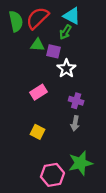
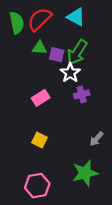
green arrow: (65, 32) -> (77, 52), moved, size x1.6
purple cross: (76, 101) -> (82, 94), moved, turned -32
gray arrow: (75, 123) -> (96, 139), moved, turned 32
pink hexagon: (52, 175) -> (37, 186), moved

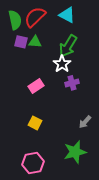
purple square: (57, 55) -> (21, 42), moved

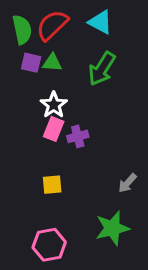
white star: (62, 64) -> (54, 105), moved
purple cross: (72, 83) -> (78, 136), moved
pink rectangle: (36, 86) -> (54, 129), turned -35
yellow square: (35, 123) -> (52, 185), turned -32

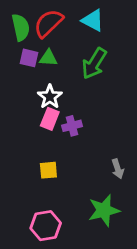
gray arrow: (127, 183) -> (118, 169), turned -60

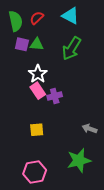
red semicircle: (48, 23) -> (37, 18), size x0.6
pink rectangle: (50, 119) -> (38, 91), turned -56
gray arrow: (118, 169) -> (89, 129), turned 128

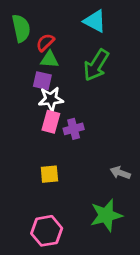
red semicircle: (37, 18) -> (45, 42), moved
purple square: (22, 44) -> (42, 81), moved
white star: (38, 74) -> (51, 99), turned 30
pink rectangle: (38, 91) -> (51, 122), turned 49

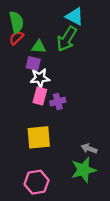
red semicircle: (45, 42) -> (16, 38), moved
green arrow: (96, 65) -> (67, 39), moved
gray arrow: (120, 173) -> (89, 149), moved
yellow square: (49, 174) -> (39, 137), size x1.6

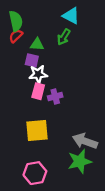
green arrow: (67, 39) -> (64, 37), size x0.7
gray arrow: (89, 149) -> (85, 141), size x1.6

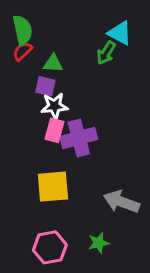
cyan triangle: (71, 16) -> (120, 33), moved
green arrow: (64, 37) -> (106, 53), moved
purple cross: (55, 97) -> (79, 138), size x1.6
green star: (80, 161) -> (99, 243), moved, size x0.6

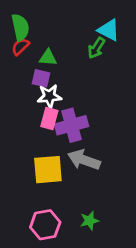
gray arrow: (121, 202) -> (84, 160), moved

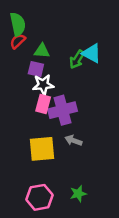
cyan triangle: (109, 30) -> (92, 53), moved
green arrow: (96, 48) -> (77, 59), moved
gray arrow: (84, 160) -> (73, 140), size x0.6

